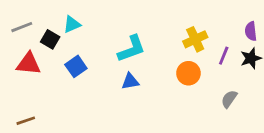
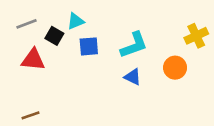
blue square: (76, 66) -> (89, 46), moved, turned 30
orange circle: (188, 73) -> (175, 68), moved
blue triangle: (130, 81) -> (133, 77), turned 36

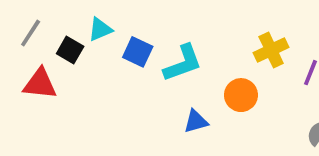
gray line: (27, 24) -> (31, 33), turned -36
blue square: (89, 46) -> (138, 52), moved, turned 30
blue triangle: (133, 77) -> (196, 121), moved, turned -42

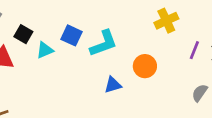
cyan triangle: (100, 29) -> (45, 50), moved
yellow cross: (271, 50) -> (166, 21), moved

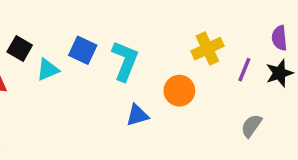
yellow cross: (166, 21) -> (207, 49), moved
cyan L-shape: (104, 43) -> (125, 61), turned -48

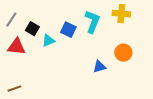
yellow cross: (207, 49) -> (121, 14), moved, turned 30
cyan L-shape: (125, 61) -> (92, 22), moved

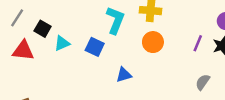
blue square: (68, 30) -> (95, 47), moved
orange circle: (123, 53) -> (153, 42), moved

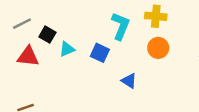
gray line: (17, 18) -> (22, 24), turned 30
blue triangle: (124, 75) -> (129, 81), turned 49

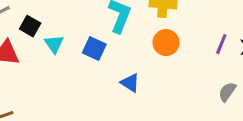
cyan triangle: (67, 49) -> (54, 44), turned -42

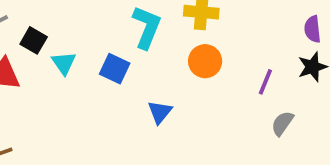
purple line: (221, 44) -> (265, 82), moved
blue triangle: (130, 83) -> (160, 112), turned 36

